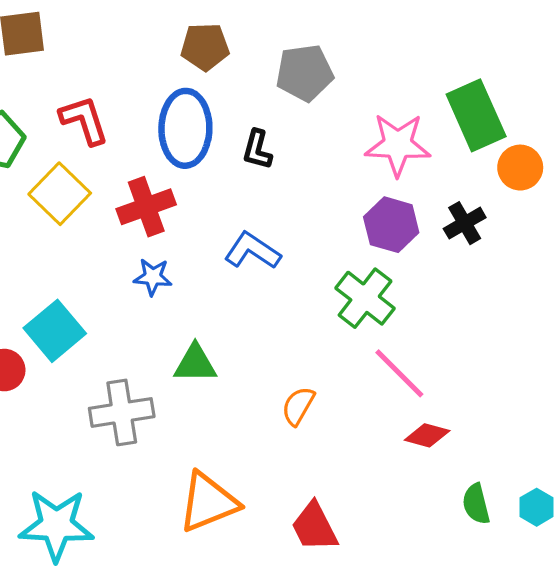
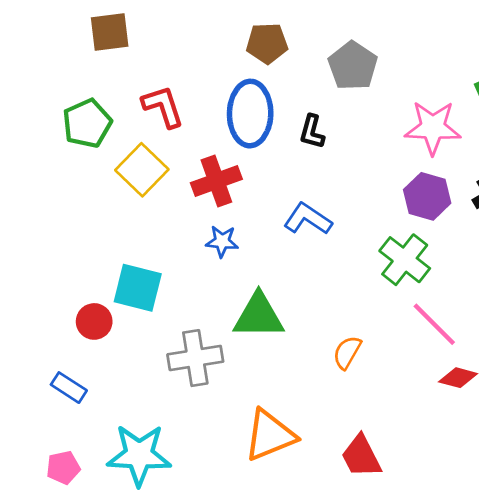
gray pentagon: (305, 73) -> (353, 66), turned -30
cyan square: (55, 331) -> (138, 288), turned -36
green triangle: (195, 363) -> (259, 316), size x1.4

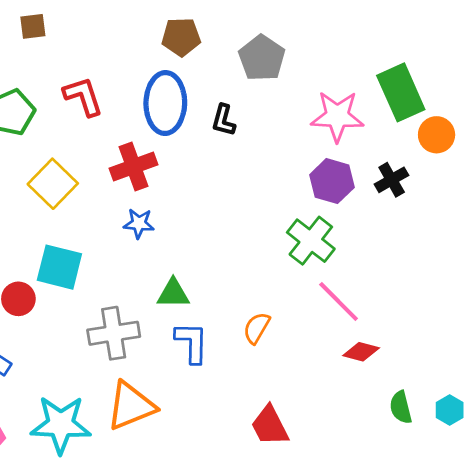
brown square: (110, 32) -> (33, 26), size x0.7
yellow square: (142, 170) -> (53, 184), moved
blue L-shape: (308, 219) -> (192, 342), moved, turned 57
green triangle: (259, 316) -> (173, 294), size x0.7
orange triangle: (270, 435) -> (131, 406), moved

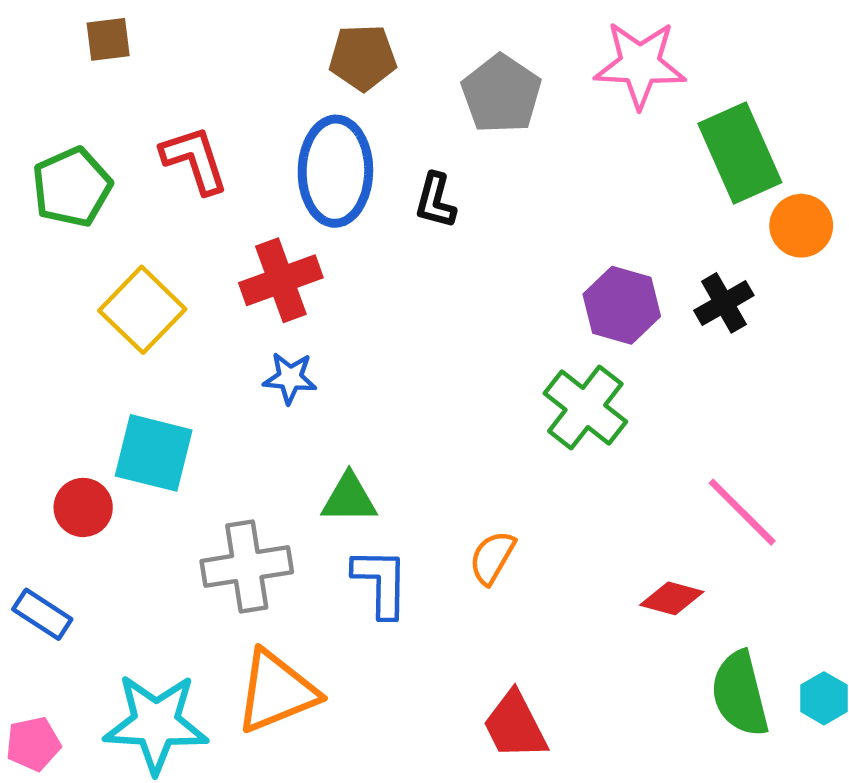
pink star: (337, 116) -> (640, 64), moved
pink line: (339, 301) -> (742, 512), moved
green semicircle: (401, 407) -> (740, 694), size x1.5

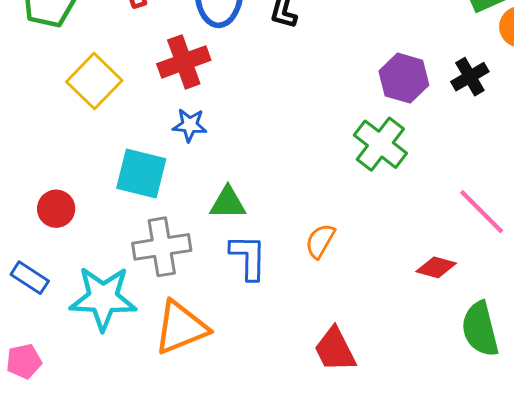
cyan square: (154, 453) -> (141, 173), moved
cyan star: (156, 723) -> (103, 298), moved

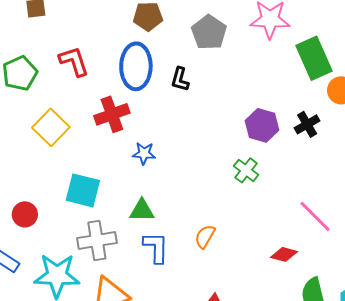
blue star: (190, 125) -> (144, 153), moved
green cross: (380, 144) -> (246, 170), size x0.7

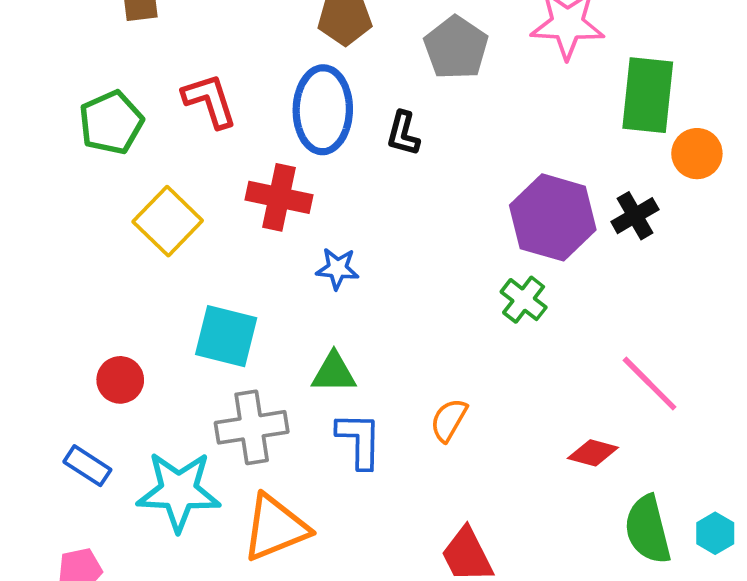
green rectangle: (314, 58) -> (648, 95), turned 30
red cross: (112, 114) -> (279, 197), turned 32
purple hexagon: (262, 125) -> (553, 217), size x1.4

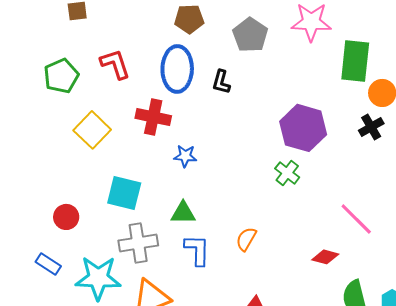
black cross: (635, 216) -> (371, 127), moved

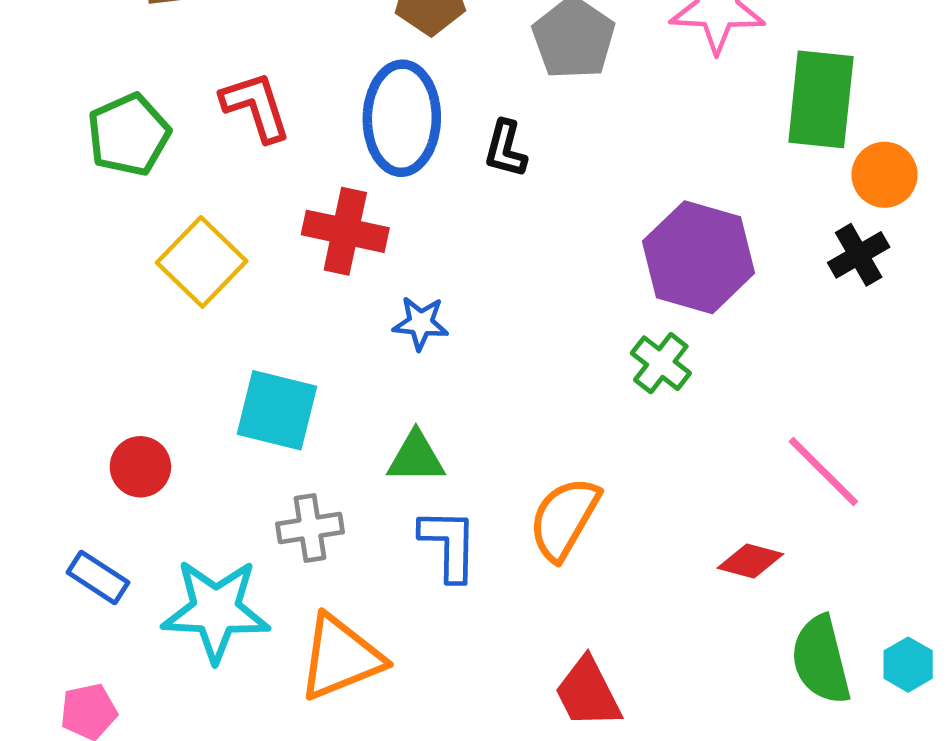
orange semicircle: (246, 239) -> (564, 519), size x1.5
gray cross: (138, 243) -> (310, 528), size x0.7

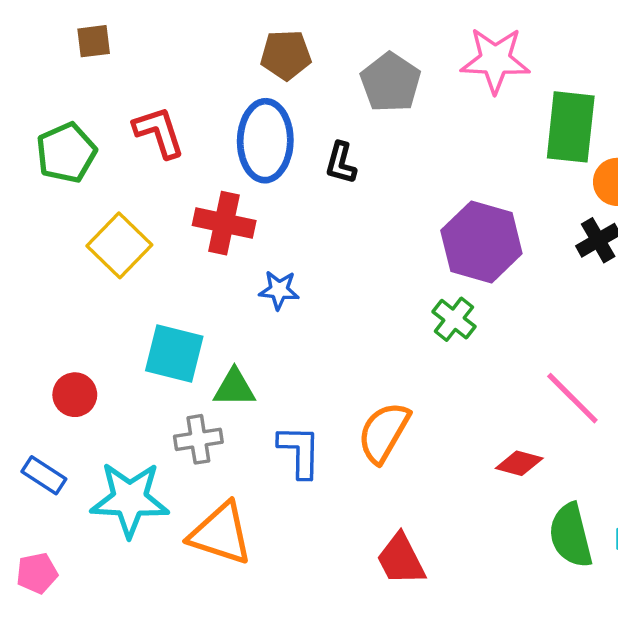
green triangle: (416, 457) -> (234, 388), moved
orange triangle: (341, 658) -> (221, 534), turned 40

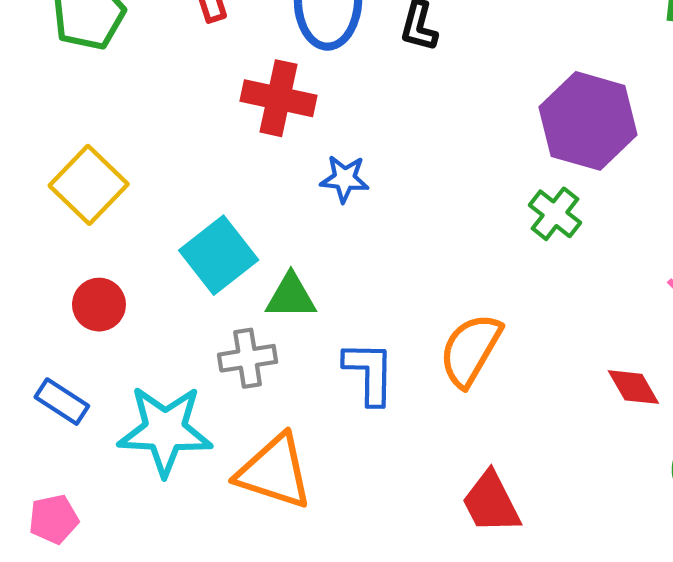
yellow square: (119, 245) -> (89, 185), moved
cyan square: (174, 353) -> (219, 255), turned 38
red diamond: (519, 463) -> (633, 387), turned 45

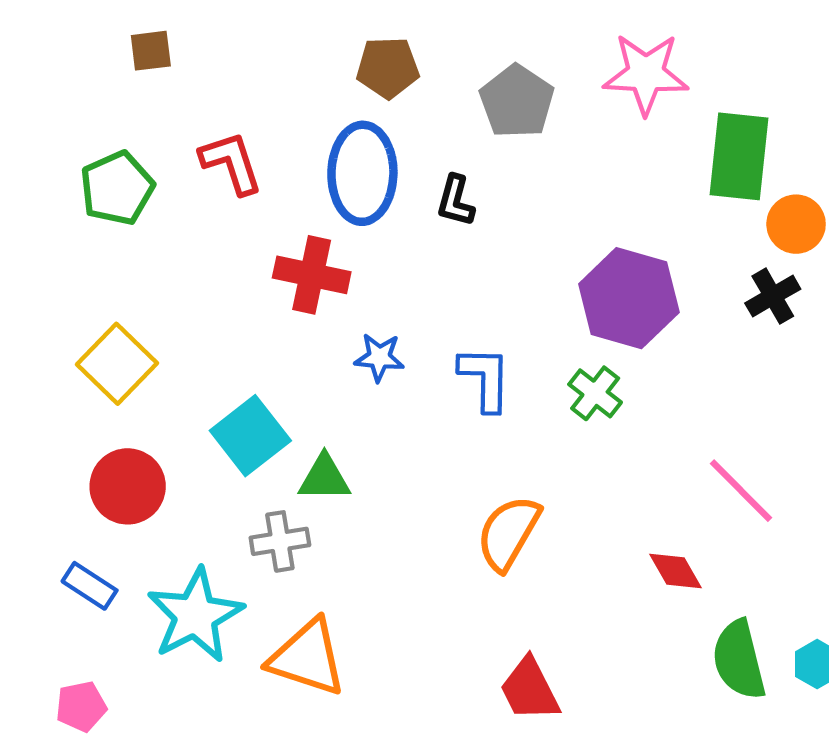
red circle: (99, 305) -> (128, 486), size x1.4
blue L-shape: (369, 373) -> (485, 379), moved
cyan star: (165, 430) -> (195, 615), turned -30

